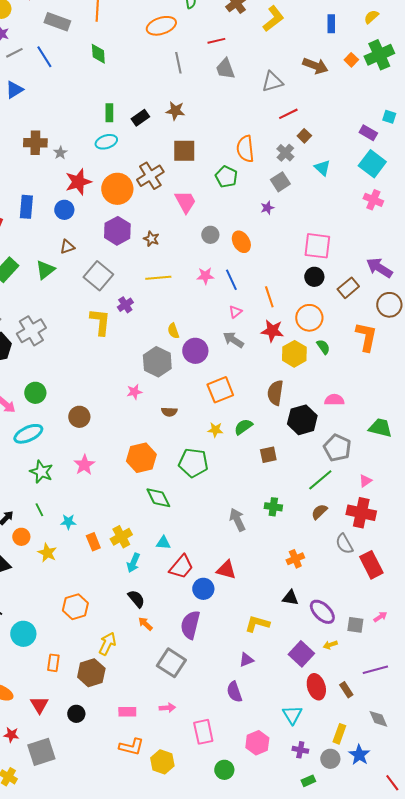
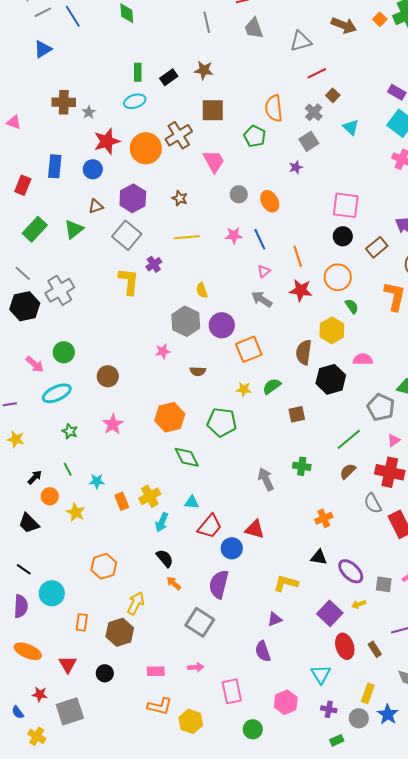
purple hexagon: (117, 231) -> (133, 198), moved
purple circle: (195, 351) -> (222, 325), moved
yellow hexagon: (294, 354) -> (332, 330), moved
gray pentagon: (337, 448) -> (381, 407), moved
green star: (41, 472) -> (70, 431), size x0.7

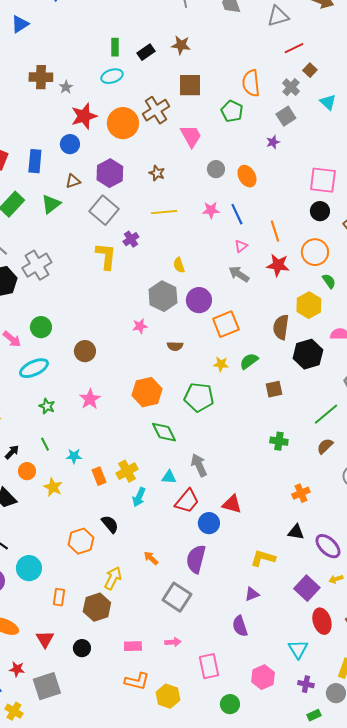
blue rectangle: (55, 166) -> (35, 161), moved
gray arrow: (266, 479) -> (199, 465), moved
black semicircle: (165, 558) -> (110, 524), moved

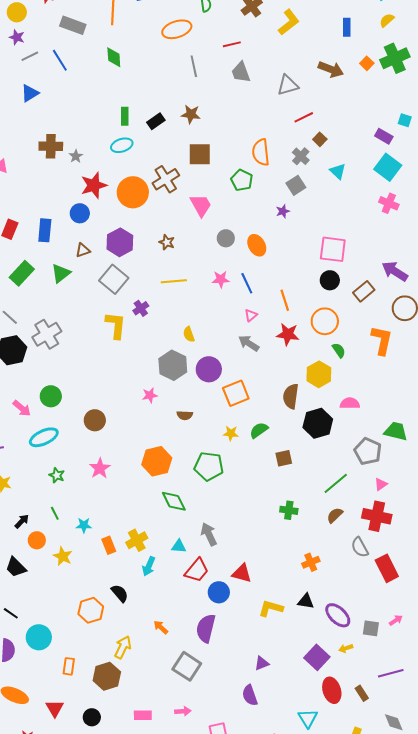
yellow L-shape: (263, 558) -> (271, 608), moved

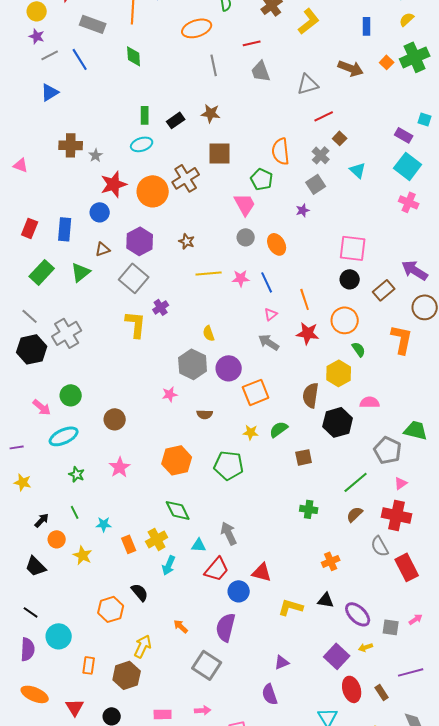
pink trapezoid: (201, 205) -> (245, 204), moved
yellow line: (174, 281) -> (209, 273), moved
green diamond: (174, 501) -> (178, 510), moved

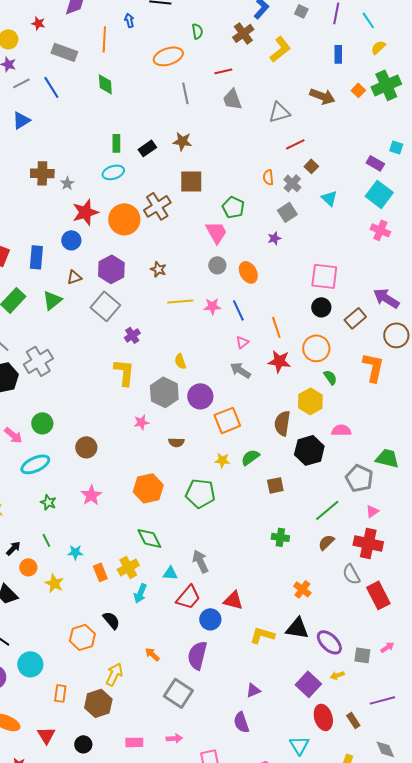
orange semicircle: (281, 151) -> (268, 177), moved, size x0.6
yellow L-shape: (136, 324) -> (124, 372), moved
orange cross: (331, 561) -> (302, 589), turned -30
black triangle: (326, 600) -> (297, 628), size x1.4

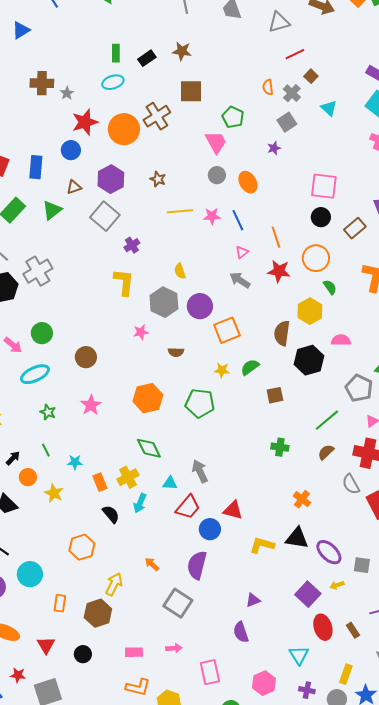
black semicircle: (111, 620) -> (111, 514), moved

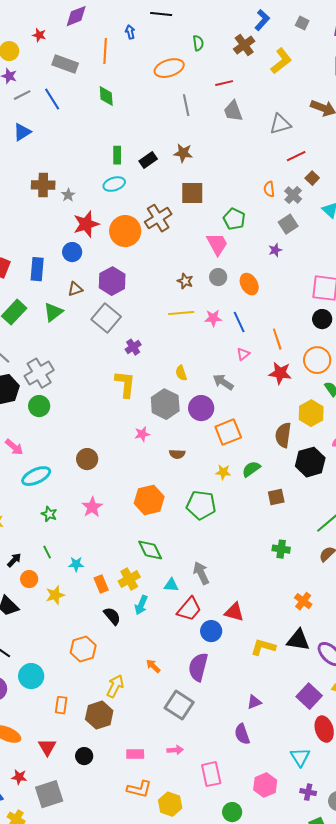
brown star: (158, 179) -> (185, 281), moved
gray arrow: (240, 280) -> (223, 382), moved
green circle: (42, 333) -> (39, 406), moved
yellow star: (54, 493) -> (55, 595), turned 30

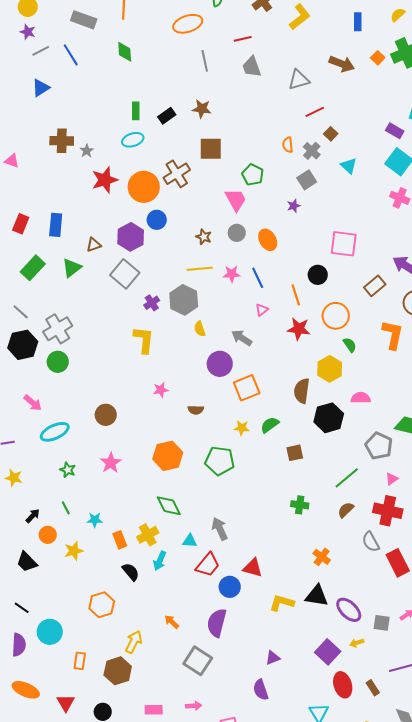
blue circle: (72, 252) -> (157, 220), moved
black circle: (322, 319) -> (318, 275), moved
gray hexagon: (165, 404) -> (184, 300), moved

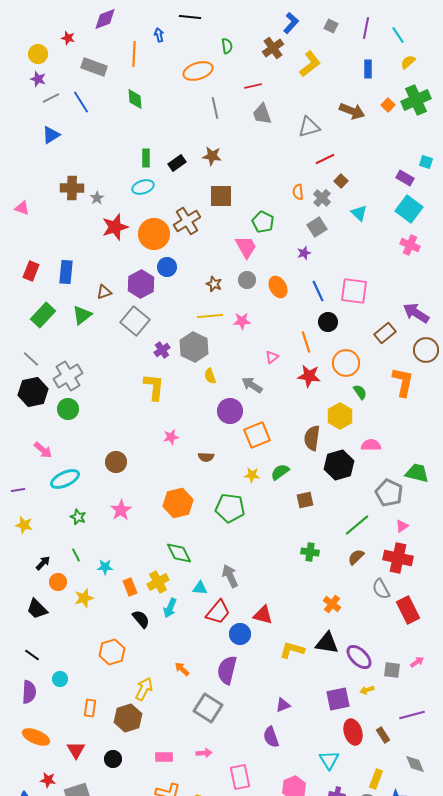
blue line: (258, 278) -> (318, 291), moved
cyan circle: (50, 632) -> (60, 679), size x0.6
purple square: (328, 652) -> (338, 699), turned 35

